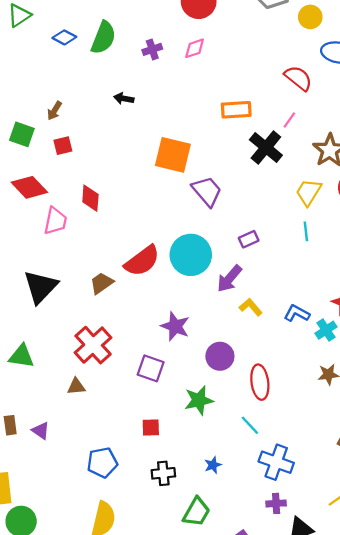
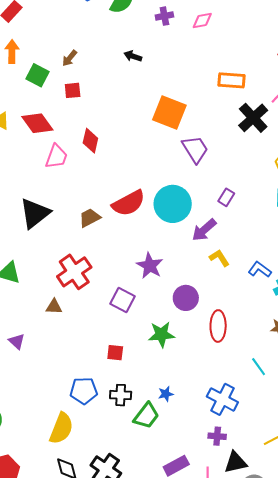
purple rectangle: (249, 239) -> (226, 197), turned -42
cyan line: (250, 425) -> (259, 367), moved
blue pentagon: (102, 463) -> (84, 391), moved
green trapezoid: (196, 512) -> (146, 416), moved

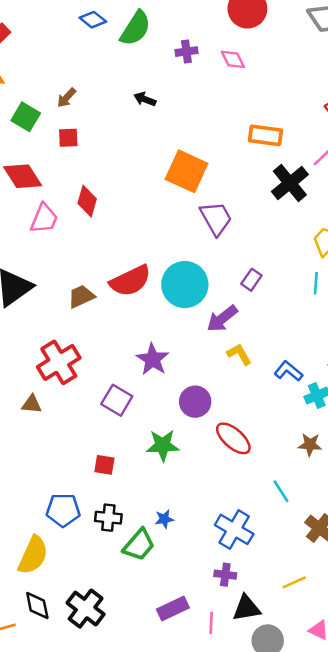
pink diamond: (202, 20) -> (233, 59), turned 70
red ellipse: (218, 326) -> (233, 438), turned -52

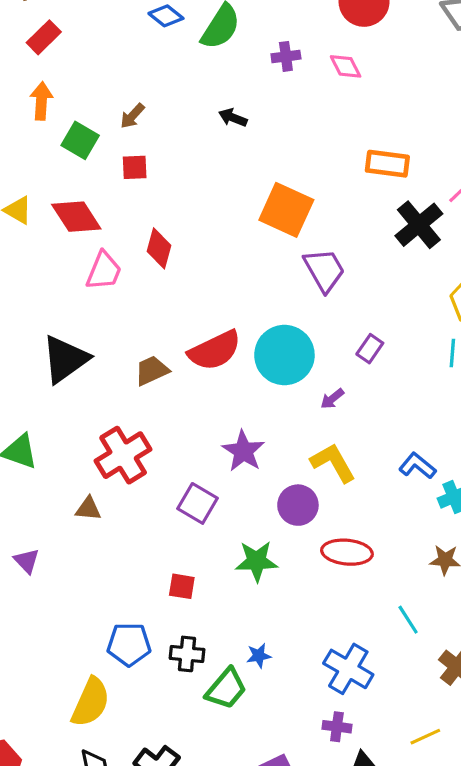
purple arrow: (222, 319) -> (332, 399), size x0.6
yellow L-shape: (239, 354) -> (333, 463), moved, size x1.4
red ellipse: (233, 438) -> (347, 552), turned -36

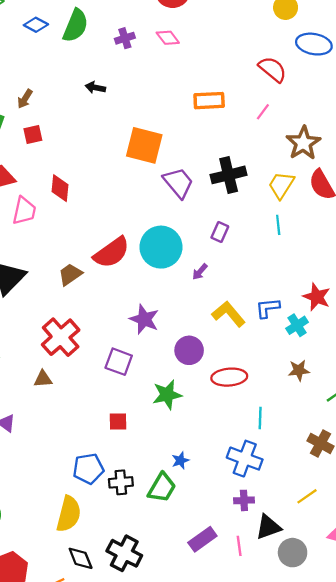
black cross: (419, 225) -> (229, 175), moved, turned 36
yellow L-shape: (333, 463) -> (229, 314), moved
blue L-shape: (417, 466) -> (268, 308), turned -35
cyan line: (408, 620) -> (260, 418), moved, turned 45
black cross: (187, 654) -> (121, 482), moved

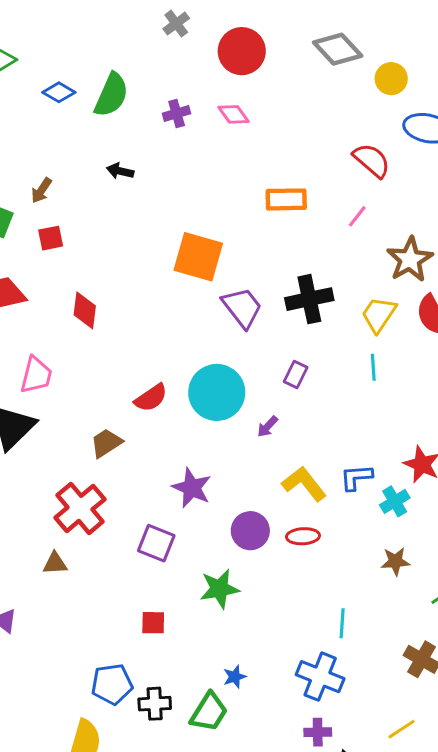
black arrow: (95, 88) -> (120, 171), moved
pink trapezoid: (24, 211) -> (36, 375), moved
red semicircle: (112, 253) -> (151, 398), size x0.7
brown trapezoid: (70, 274) -> (106, 443), moved
red ellipse: (229, 377) -> (303, 536), moved, size x0.7

